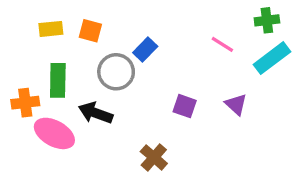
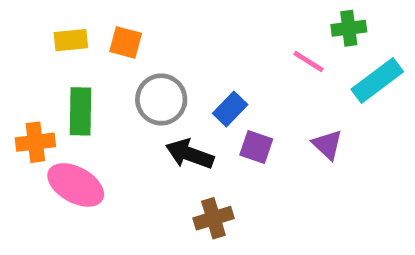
green cross: (267, 20) -> (349, 28), moved
blue rectangle: (145, 49) -> (230, 109), moved
black arrow: (96, 113) -> (190, 154), moved
brown cross: (154, 157) -> (213, 218), turned 32

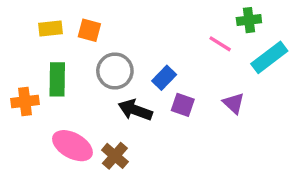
pink ellipse: (76, 185) -> (72, 146), moved
brown cross: (213, 218) -> (115, 156), moved, turned -32

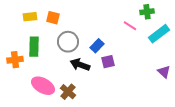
purple triangle: (234, 103) -> (164, 72), moved
purple square: (183, 105) -> (108, 62), turned -32

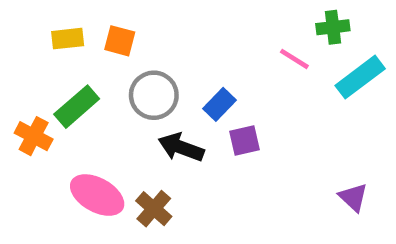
green rectangle: (34, 47) -> (77, 107), turned 48
orange cross: (15, 60) -> (34, 136), turned 35
purple triangle: (164, 72) -> (353, 197), moved

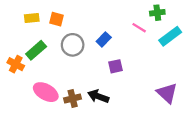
blue rectangle: (220, 104) -> (104, 39), moved
black arrow: (181, 147) -> (98, 96), moved
purple triangle: (353, 197) -> (167, 93), size x1.5
brown cross: (154, 209) -> (73, 98), turned 35

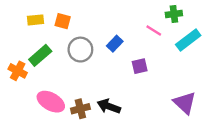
purple square: (115, 66) -> (140, 66), moved

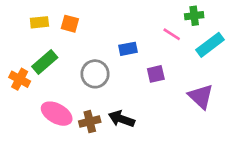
blue rectangle: (115, 44) -> (128, 49), turned 35
gray circle: (80, 50) -> (95, 74), moved
purple triangle: (185, 103) -> (201, 96), moved

